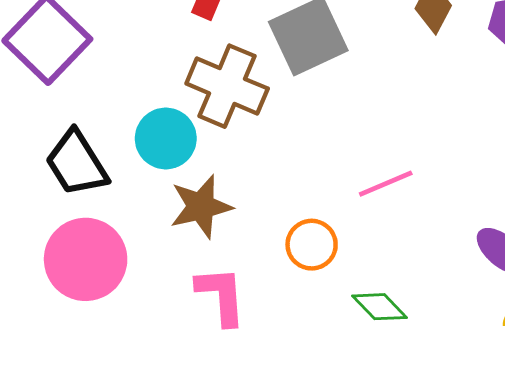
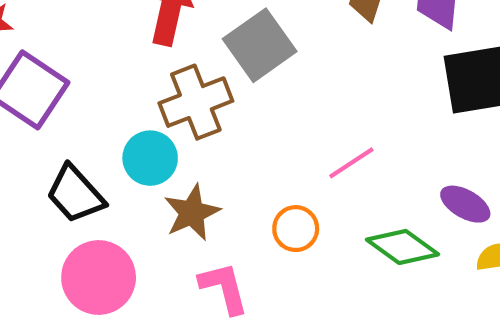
brown cross: (227, 86) -> (196, 102), turned -34
green diamond: (379, 307) -> (402, 247), moved, size x1.4

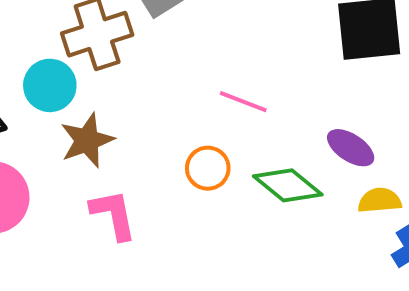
pink line: (351, 163) -> (243, 102), turned 51
orange circle: (296, 229) -> (208, 168), moved

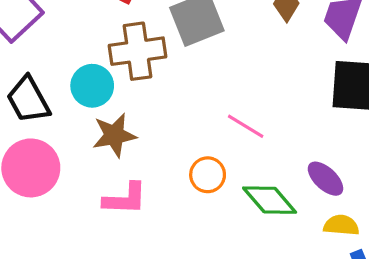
pink L-shape: (113, 215) -> (125, 199), turned 93

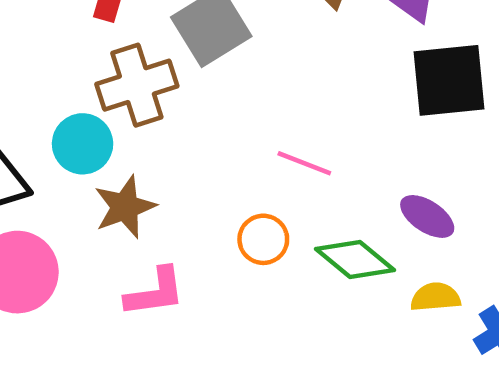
yellow semicircle: (341, 225) -> (435, 297), moved

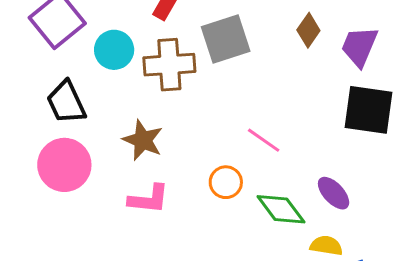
cyan circle: (83, 144) -> (114, 50), moved
brown star: (125, 207) -> (143, 140), turned 30

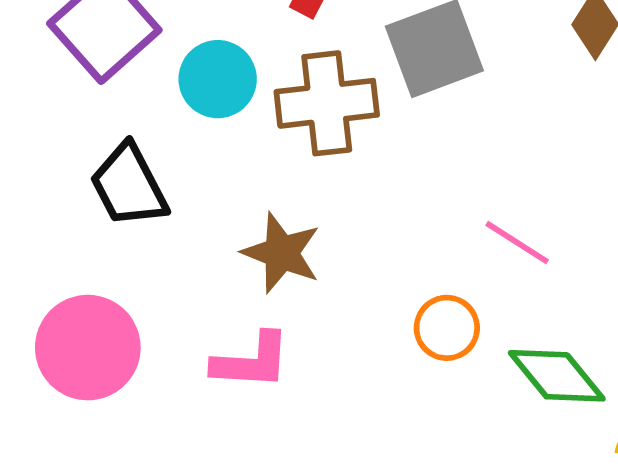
pink circle: (64, 165) -> (88, 348), moved
pink L-shape: (149, 199) -> (251, 361), moved

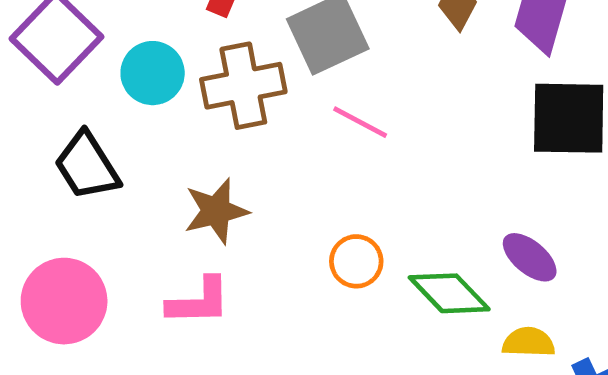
pink line: (517, 243) -> (360, 122), moved
brown star: (281, 253) -> (216, 211), turned -30

